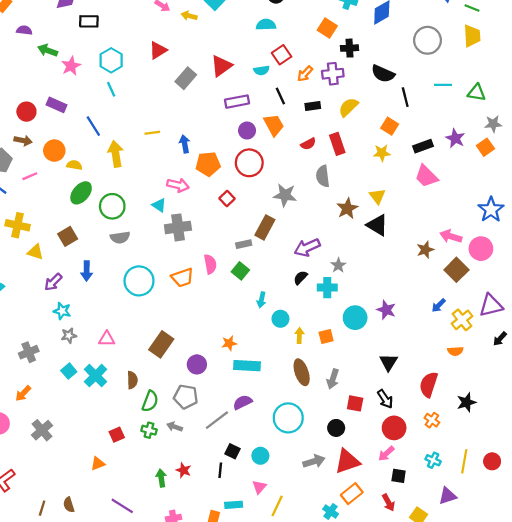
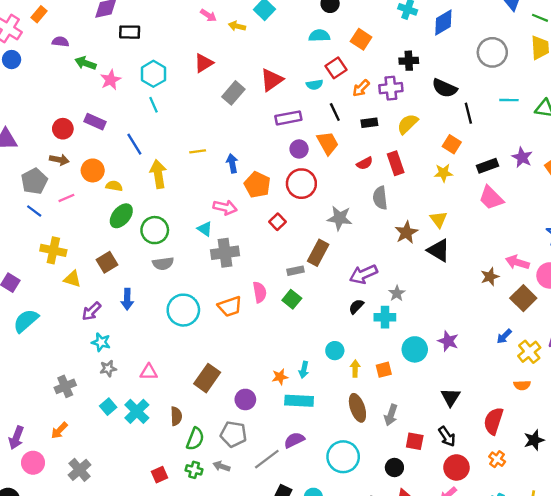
orange square: (327, 28) -> (361, 39), moved
orange pentagon: (208, 164) -> (257, 185), turned 30
cyan arrow: (262, 300) -> (304, 370), moved

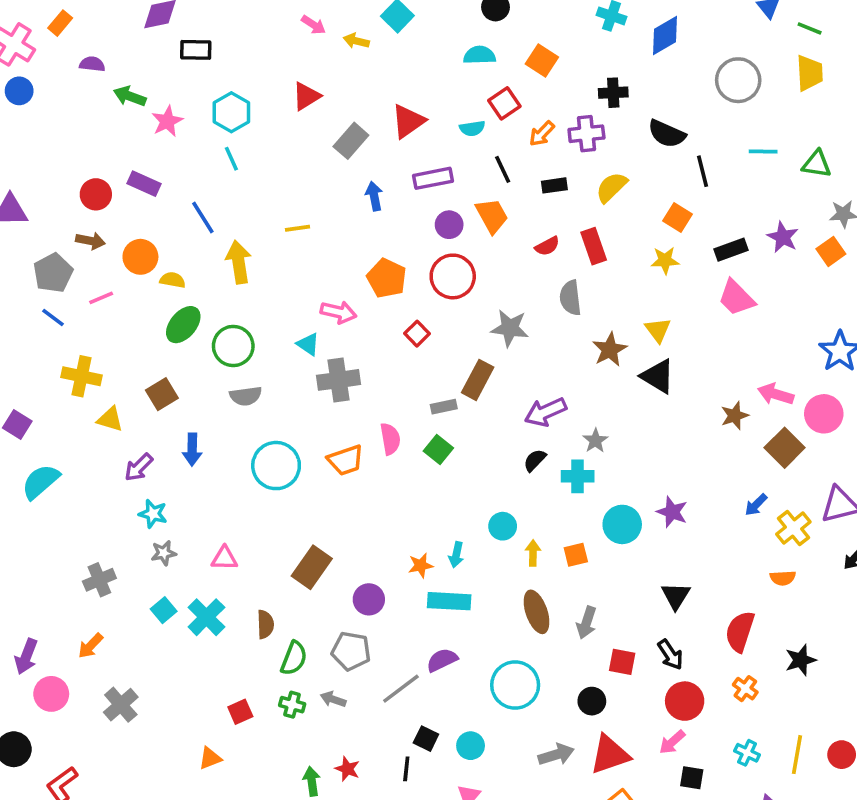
blue arrow: (232, 163) -> (374, 196), moved

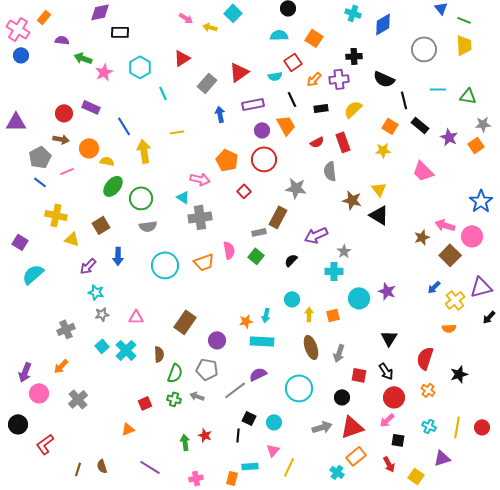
cyan line: (231, 159) -> (163, 93), moved
black rectangle: (731, 250) -> (420, 125), moved, turned 60
brown star: (610, 350) -> (352, 200), turned -30
black semicircle: (535, 460) -> (291, 260), moved

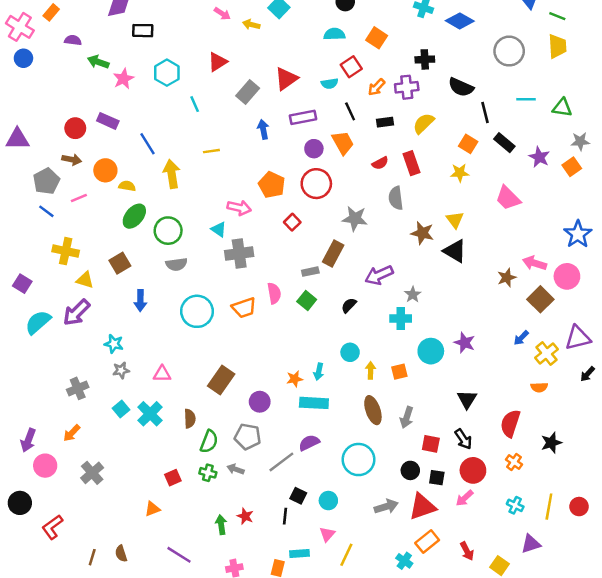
blue diamond: (383, 24) -> (460, 21), turned 60
purple arrow: (88, 266) -> (76, 313), moved, size x1.4
black square: (398, 440) -> (437, 478), moved

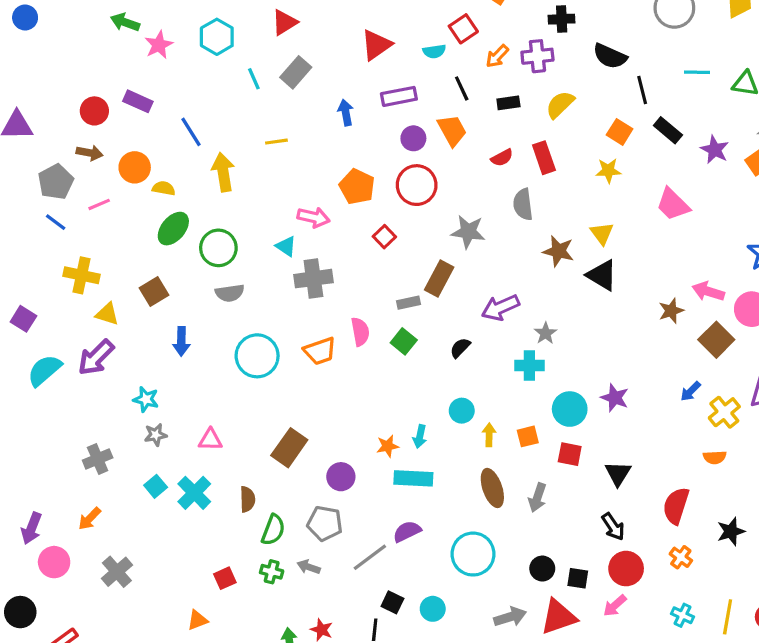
gray rectangle: (248, 92) -> (296, 72), moved
red square: (431, 444) -> (570, 454), moved

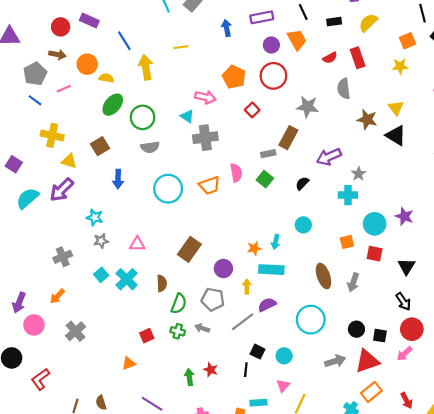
orange square: (620, 132) -> (408, 41), turned 35
yellow arrow: (489, 435) -> (247, 287), moved

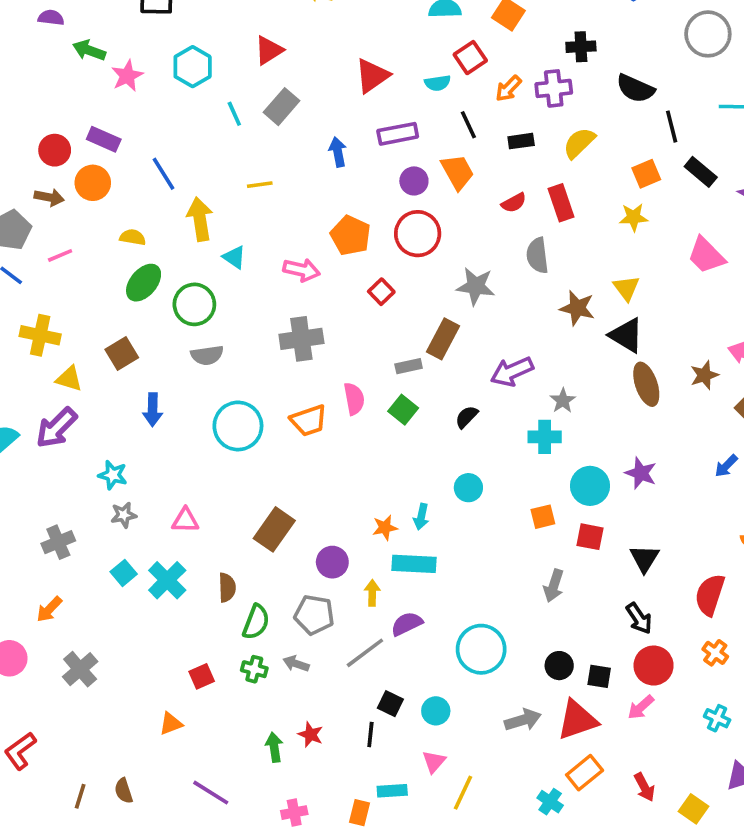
orange circle: (87, 64) -> (93, 183), moved
cyan triangle: (187, 116) -> (234, 257), moved
brown ellipse: (323, 276) -> (646, 384), moved

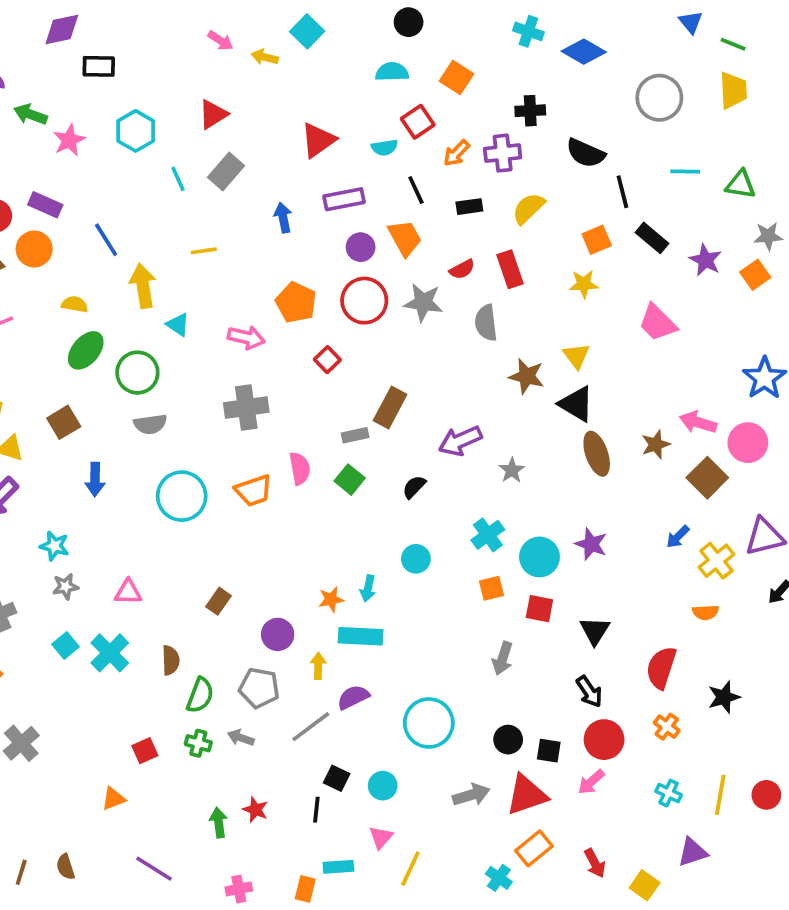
gray star: (476, 286) -> (423, 302), moved
cyan cross: (545, 437) -> (488, 535), moved, turned -36
brown rectangle: (274, 529) -> (219, 601), size x0.6

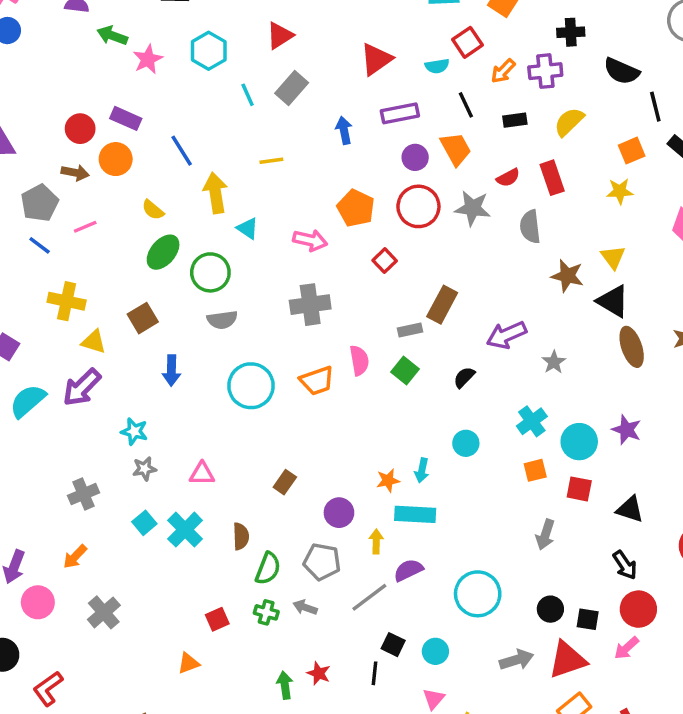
yellow semicircle: (75, 304) -> (153, 210), turned -150
black triangle: (595, 631) -> (630, 509), turned -44

